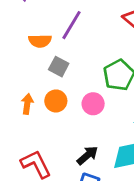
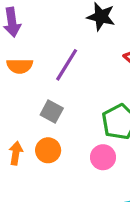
orange semicircle: (40, 41) -> (20, 66), moved
pink circle: (93, 104) -> (103, 157), moved

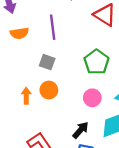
purple line: (67, 65) -> (53, 27), turned -30
pink circle: (103, 157) -> (92, 98), moved

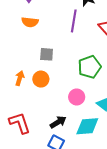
purple line: (53, 27) -> (74, 21), moved
gray square: (47, 62) -> (47, 54), turned -32

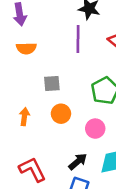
orange circle: (41, 79) -> (61, 114), moved

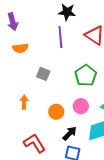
gray square: (52, 83) -> (43, 74), turned 32
orange circle: (61, 114) -> (56, 112), moved

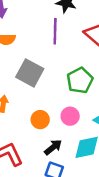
gray square: (43, 74) -> (30, 73), size x1.6

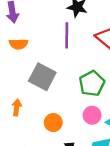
pink circle: (70, 116) -> (92, 115), moved

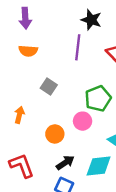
gray square: (42, 77) -> (49, 87), size x0.6
pink circle: (92, 115) -> (83, 121), moved

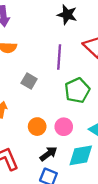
purple line: (78, 47) -> (59, 57), moved
pink circle: (83, 121) -> (64, 127), moved

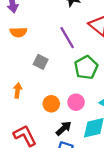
purple line: (59, 57) -> (67, 38), turned -30

